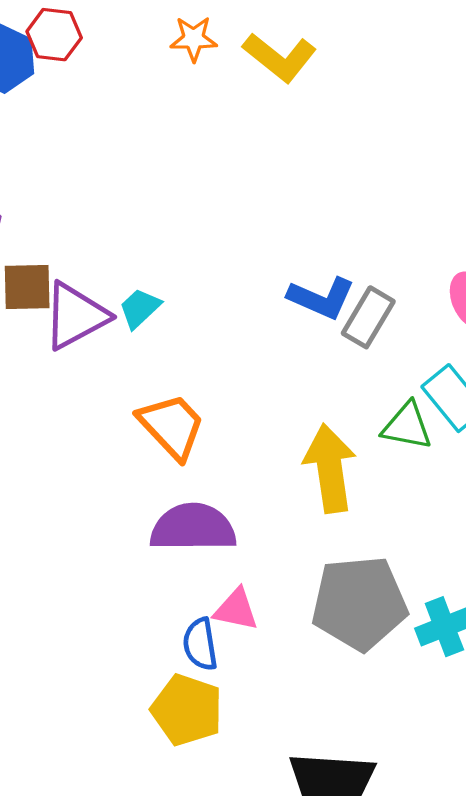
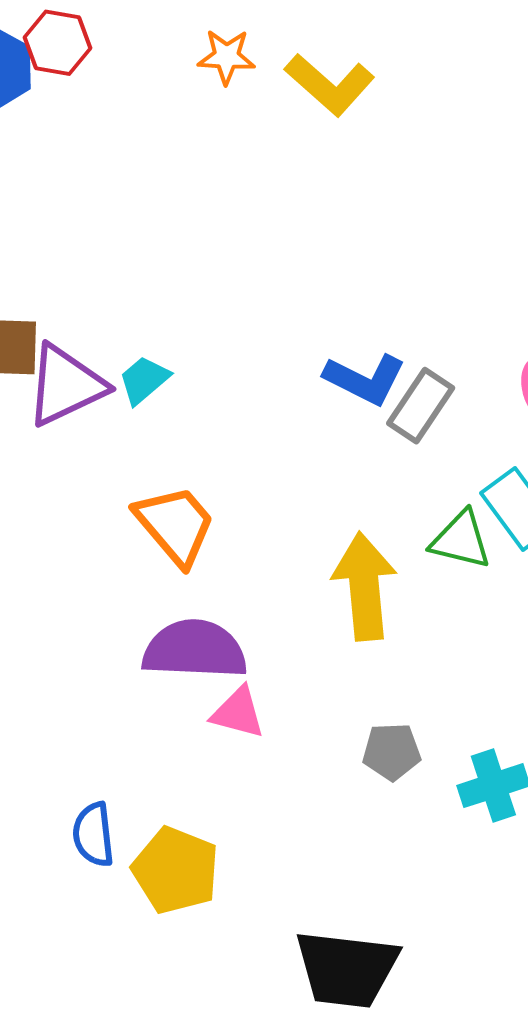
gray pentagon: (359, 603) -> (392, 752), size x0.5
pink triangle: (236, 610) -> (238, 713), moved
blue semicircle: (200, 644) -> (93, 835), moved

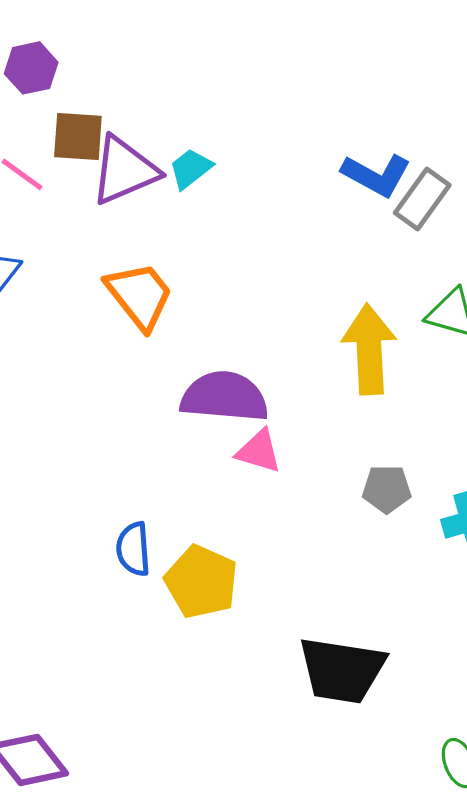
orange trapezoid: (175, 525) -> (139, 295), moved

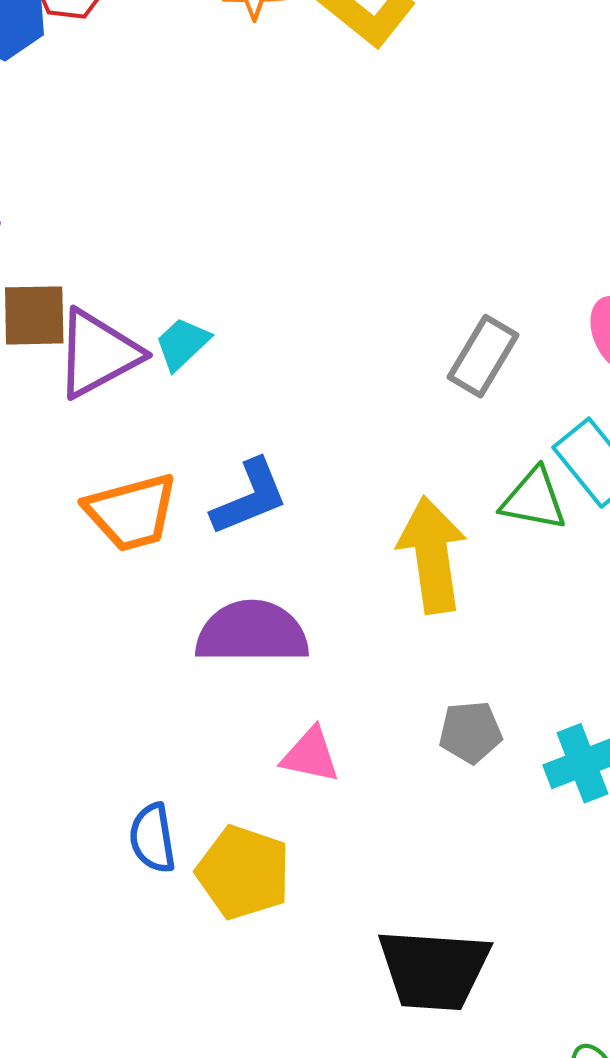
blue L-shape: (376, 175) -> (250, 497), moved, turned -46
orange trapezoid: (139, 295) -> (131, 512), turned 118
pink triangle: (259, 451) -> (310, 755), moved

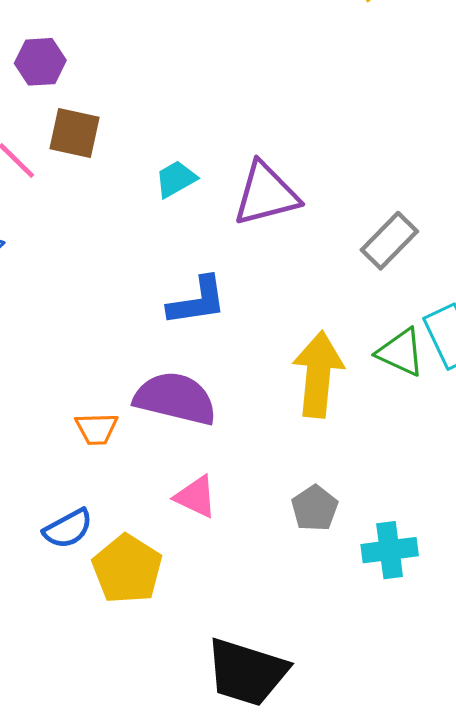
purple triangle: (98, 354) -> (266, 194), moved
orange trapezoid: (131, 512) -> (97, 429), moved, size x0.6
gray pentagon: (471, 732) -> (315, 508), turned 30
blue semicircle: (153, 838) -> (68, 529), turned -123

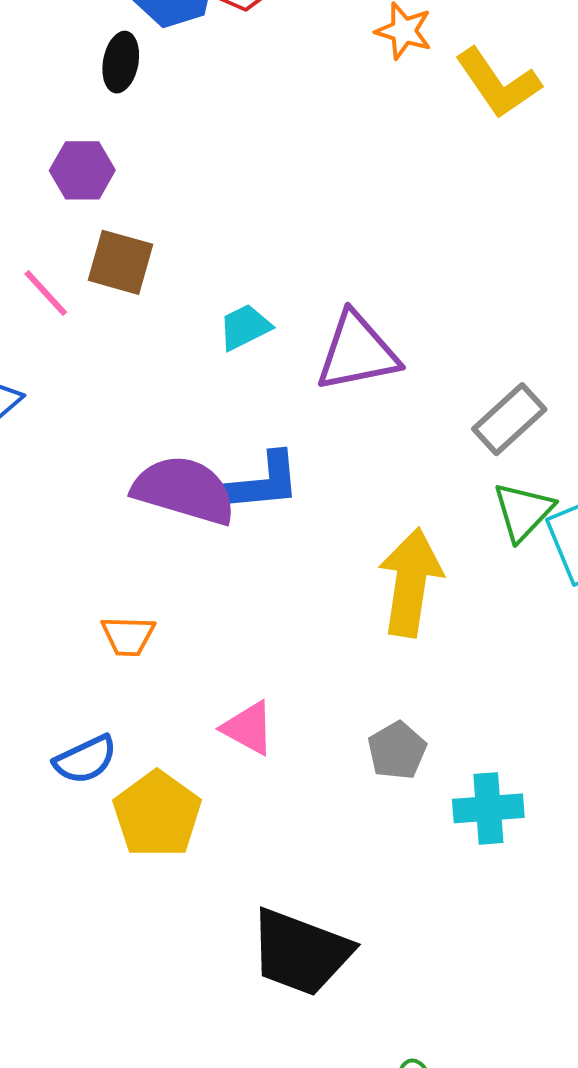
green triangle: (401, 352) -> (523, 511), moved, turned 46
purple semicircle: (175, 398) -> (184, 490), moved

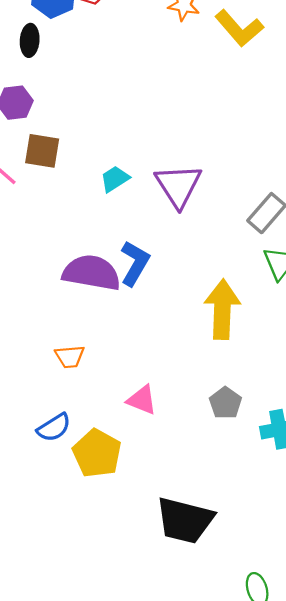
purple triangle: (357, 352) -> (178, 186), turned -45
blue L-shape: (263, 482) -> (135, 263), turned -48

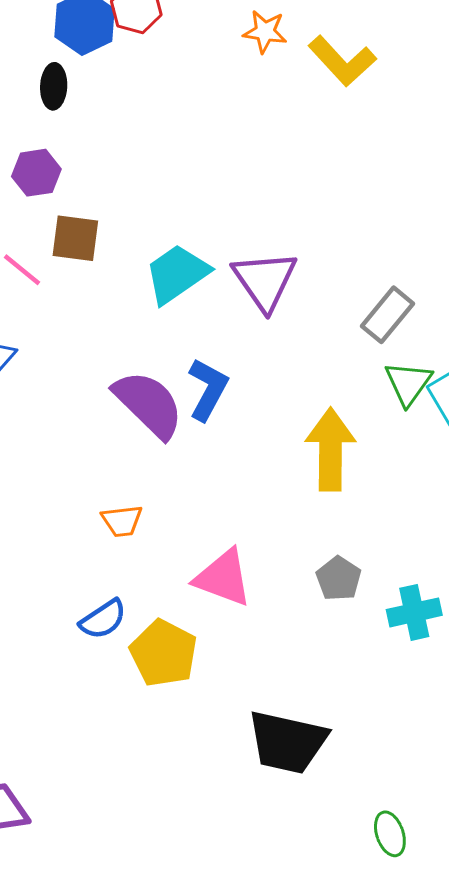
cyan trapezoid: (115, 179) -> (177, 274), size x1.6
purple semicircle: (92, 273) -> (149, 404), turned 36
pink triangle: (142, 400) -> (223, 578), size x1.4

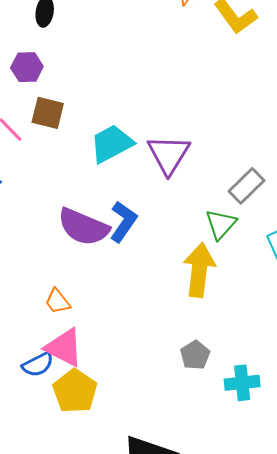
green triangle: (408, 383) -> (221, 224), moved
purple semicircle: (149, 404) -> (83, 227), turned 152
orange trapezoid: (122, 521) -> (57, 301), turned 52
pink triangle: (223, 578) -> (64, 347), moved

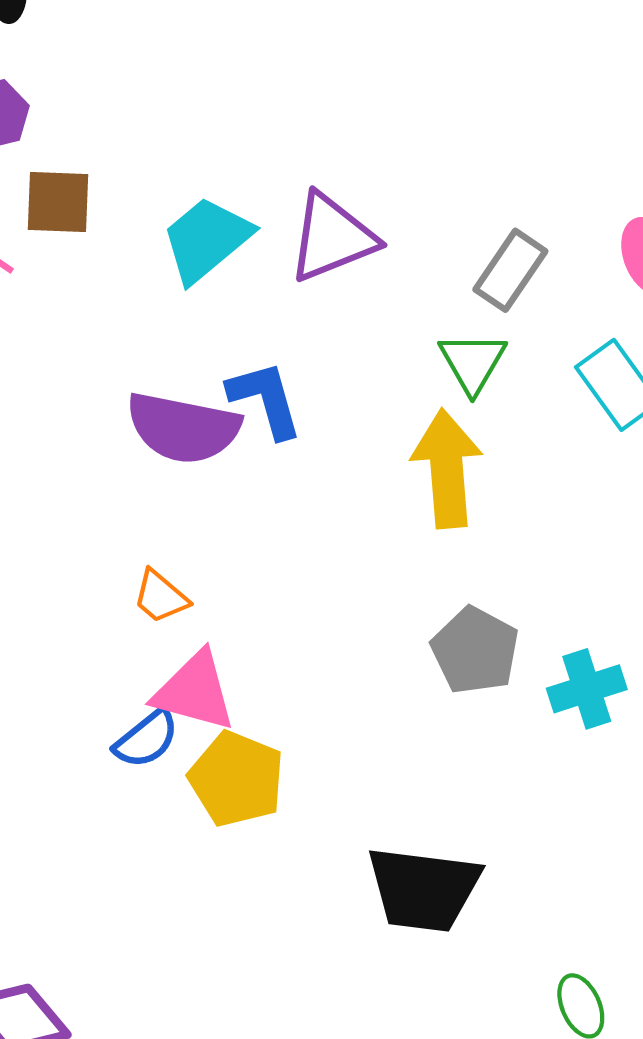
purple triangle: (169, 155) -> (332, 238), turned 48
blue L-shape: (123, 222) -> (265, 399), turned -39
gray pentagon: (195, 355) -> (475, 651), size x1.4

